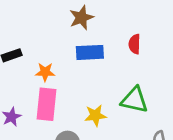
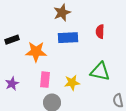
orange star: (45, 72) -> (36, 52), size x1.5
pink rectangle: (47, 104) -> (45, 80), moved, size x0.7

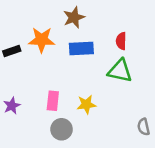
orange star: (36, 52) -> (42, 40), moved
green triangle: (100, 72) -> (120, 71), moved

